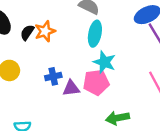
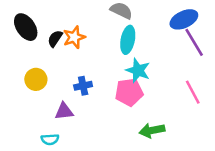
purple triangle: (71, 88) -> (64, 111), moved

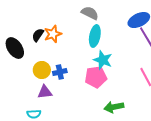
black ellipse: (26, 27) -> (15, 48), moved
yellow circle: (36, 79) -> (42, 70), moved

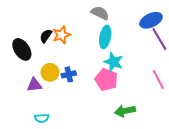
pink pentagon: (96, 77) -> (106, 80), turned 30
purple triangle: (45, 92) -> (34, 85), moved

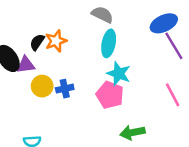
purple triangle: (34, 85) -> (26, 65), moved

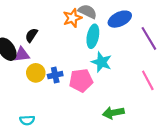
blue ellipse: (164, 23) -> (120, 19), moved
orange star: (56, 41) -> (72, 18), moved
pink pentagon: (110, 95) -> (81, 80), moved, turned -30

